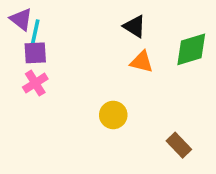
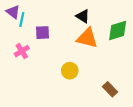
purple square: (35, 53) -> (42, 33), moved
orange triangle: (142, 62) -> (87, 38), size x1.5

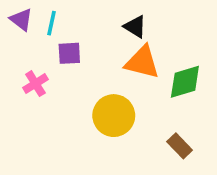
cyan line: (22, 19) -> (51, 23), moved
green diamond: (118, 30) -> (185, 82), moved
yellow circle: (70, 71) -> (114, 116), size x1.5

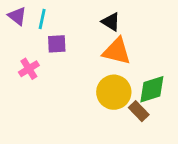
green diamond: (185, 82) -> (152, 89), moved
yellow circle: (114, 116) -> (114, 92), moved
brown rectangle: (180, 146) -> (139, 111), moved

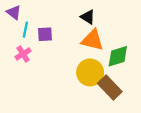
cyan line: (42, 19) -> (25, 30), moved
green diamond: (152, 89) -> (118, 56), moved
brown rectangle: (139, 111) -> (110, 87), size x1.5

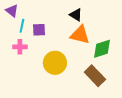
pink cross: (23, 54) -> (20, 47), turned 32
yellow circle: (90, 72) -> (55, 63), moved

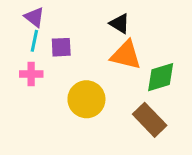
purple triangle: (12, 11) -> (34, 17), moved

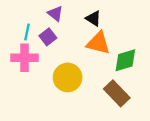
purple triangle: (34, 17) -> (55, 14), moved
purple square: (61, 47) -> (48, 37), turned -35
pink cross: (31, 74) -> (25, 58), size x1.5

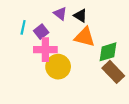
purple triangle: (55, 14) -> (60, 14), moved
pink cross: (25, 58) -> (45, 50), moved
brown rectangle: (117, 93) -> (113, 72), moved

